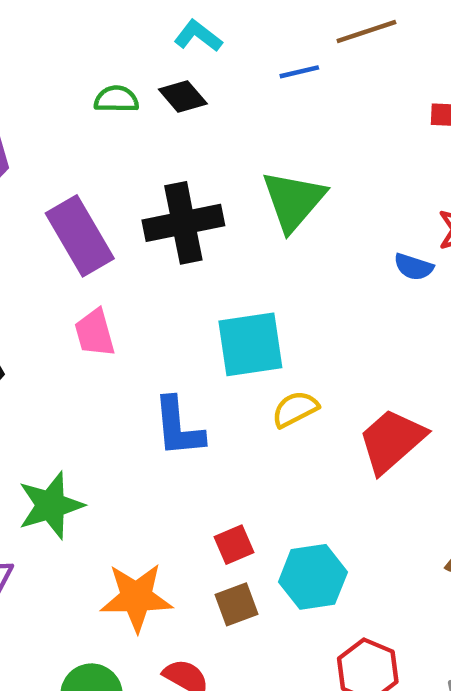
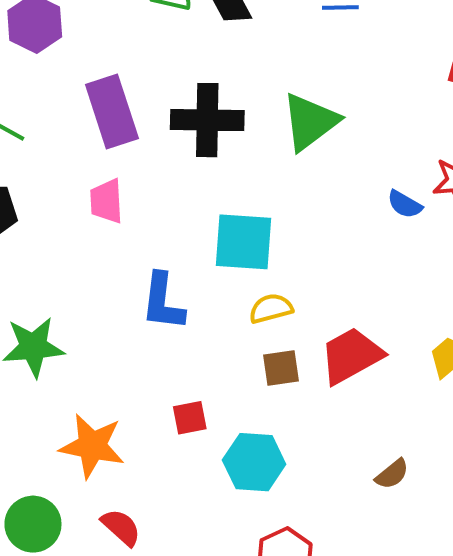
brown square: (236, 604) -> (281, 368), moved

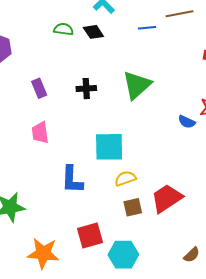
purple rectangle: (112, 111) -> (39, 88), size x0.6
black cross: (207, 120) -> (86, 89), size x0.6
red square: (190, 418) -> (90, 235), size x1.5

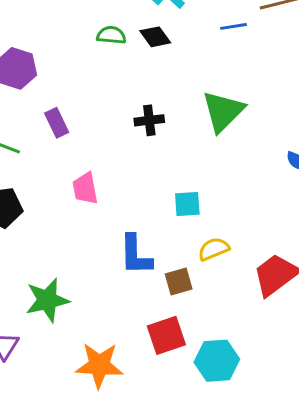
purple rectangle: (39, 88) -> (57, 123), moved
cyan square: (109, 147) -> (187, 204), size x0.6
brown square: (133, 207) -> (179, 281), moved

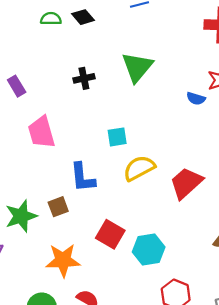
pink trapezoid: (85, 188) -> (42, 132), size x1.4
yellow semicircle: (214, 249) -> (139, 168), size x1.4
brown square: (179, 281) -> (58, 207), moved
red square: (166, 335) -> (110, 234), turned -36

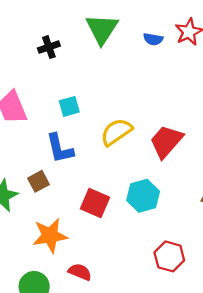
blue semicircle: (196, 99) -> (153, 39), moved
cyan square: (117, 137) -> (69, 106), moved
cyan hexagon: (149, 249) -> (143, 196), moved

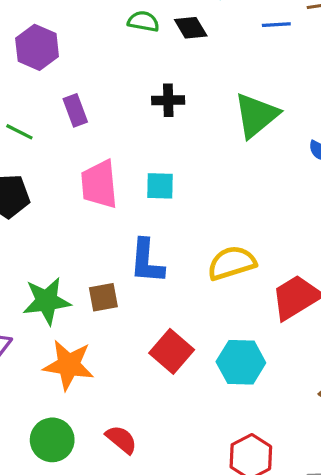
black cross: (49, 47) -> (168, 100), moved
cyan square: (69, 106) -> (160, 186), moved
orange star: (50, 235) -> (69, 365), moved

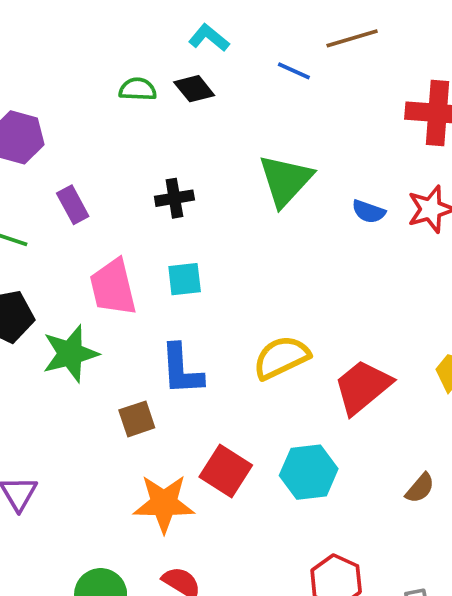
blue line: (276, 25) -> (294, 71), turned 36
black cross: (168, 100) -> (174, 198), moved
green star: (47, 301) -> (70, 354), moved
orange star: (69, 365) -> (164, 504), moved

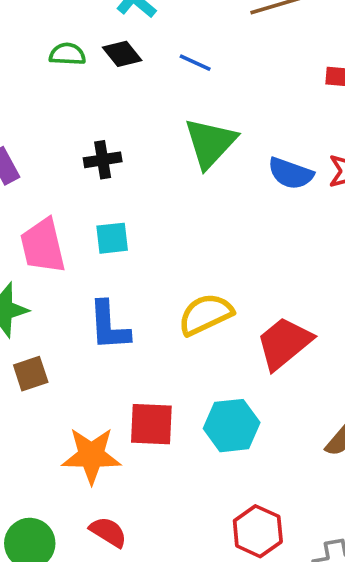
blue line: (294, 71) -> (195, 63), moved
blue semicircle: (369, 212) -> (291, 173), size x1.4
brown square: (137, 419) -> (31, 374), moved
red square: (226, 471) -> (151, 424), turned -30

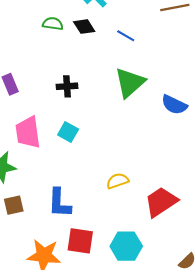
cyan square: (112, 238) -> (68, 132), turned 30
yellow semicircle: (206, 314) -> (117, 181), size x0.7
blue L-shape: (109, 326) -> (59, 203), moved

